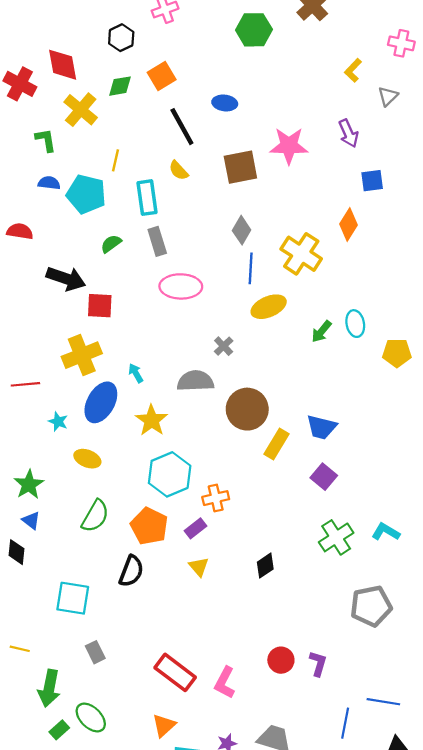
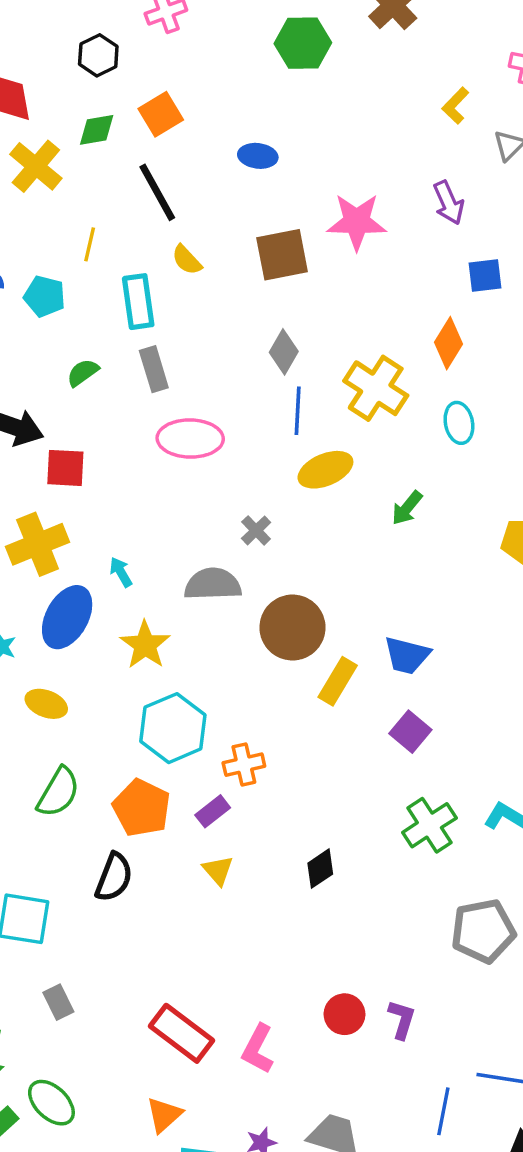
black line: (182, 127) -> (157, 192), moved
cyan pentagon: (86, 194) -> (45, 296), size x0.7
cyan ellipse: (355, 324) -> (459, 423), moved

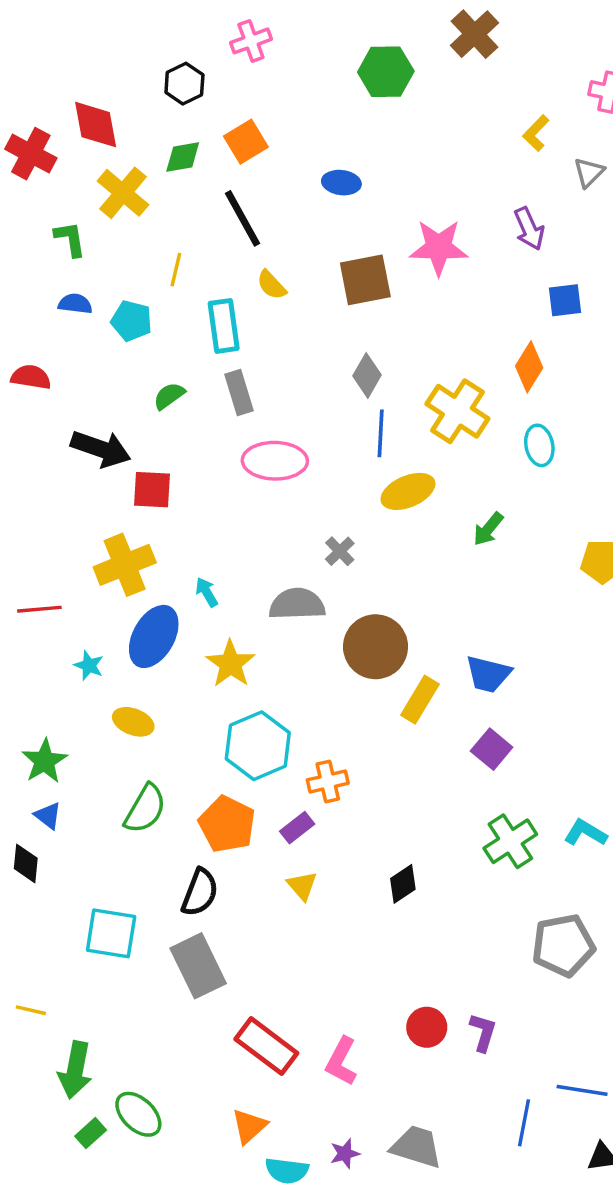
gray rectangle: (58, 1002) -> (198, 966), moved, size x1.8

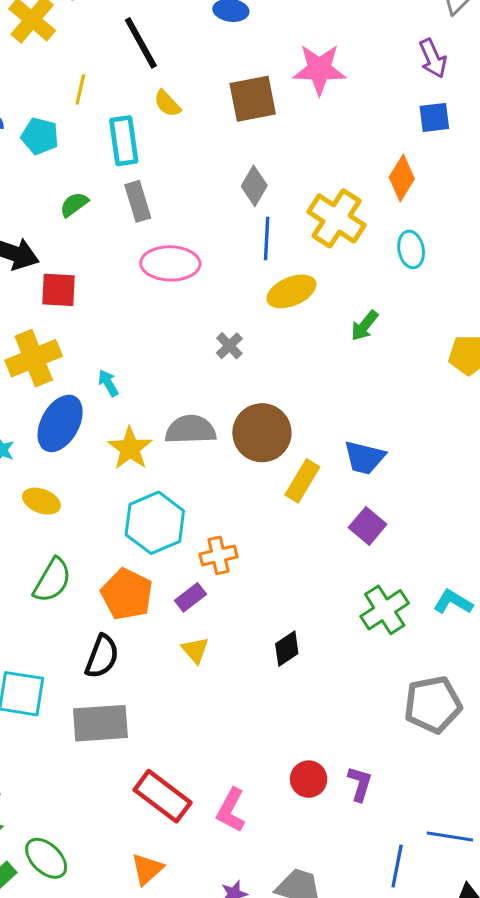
purple arrow: (529, 229) -> (433, 58), moved
gray semicircle: (297, 604) -> (191, 430), moved
gray rectangle: (198, 966) -> (100, 723), turned -68

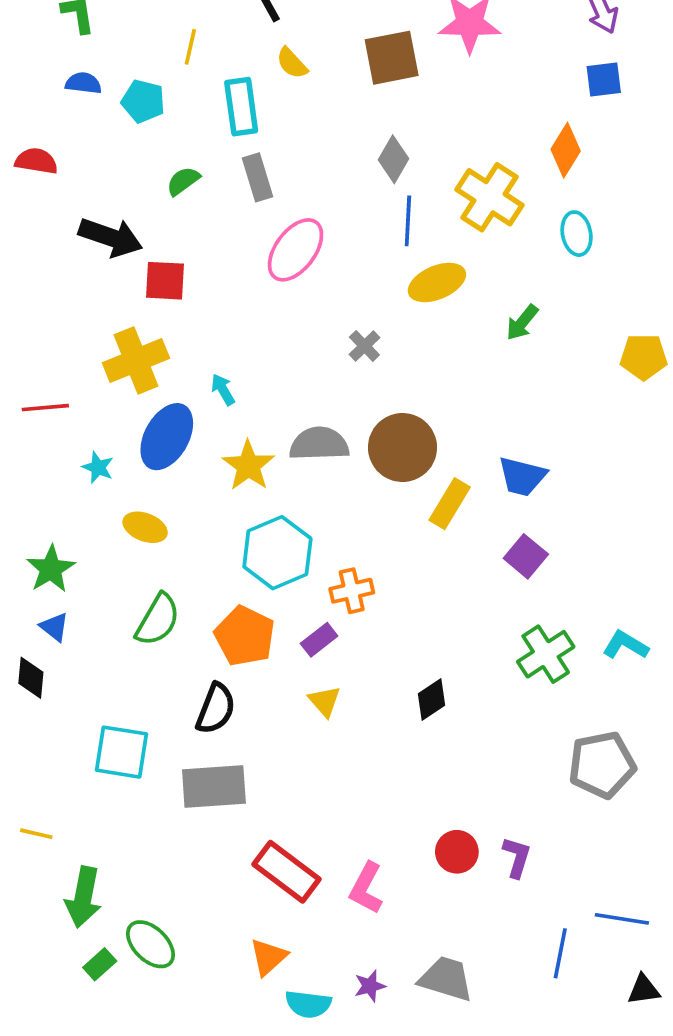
pink ellipse: (170, 263) -> (296, 250), turned -54

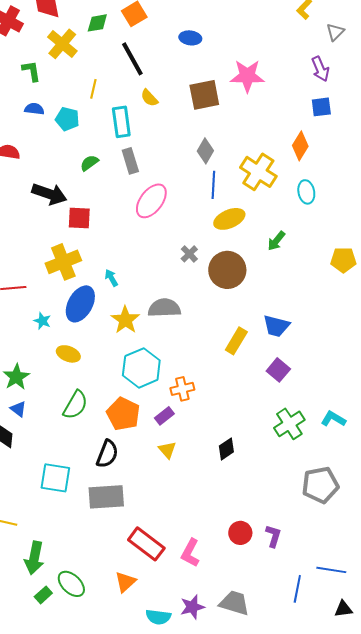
brown circle: (402, 447) -> (227, 270), moved
orange triangle: (268, 957) -> (125, 582), moved
purple star: (370, 986) -> (192, 607), size x1.4

